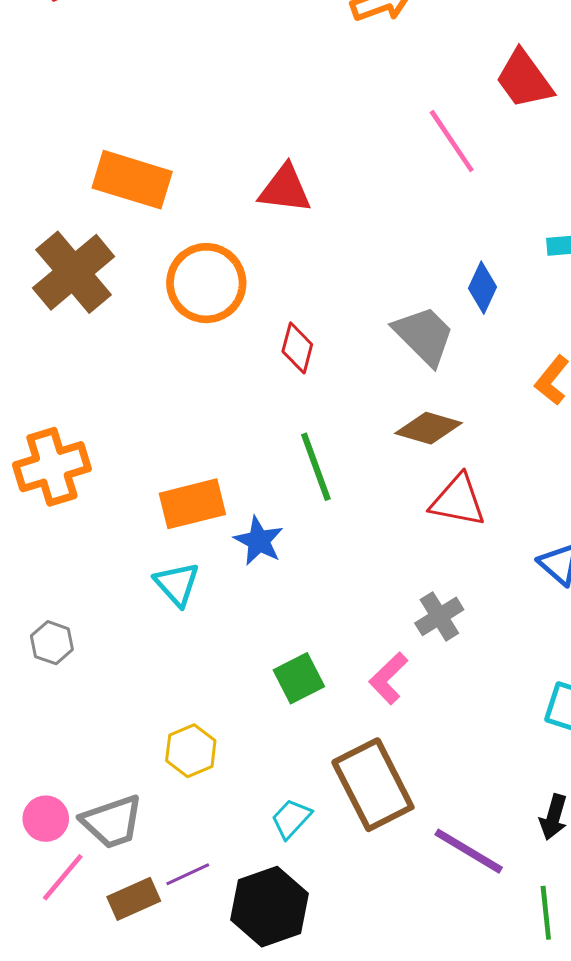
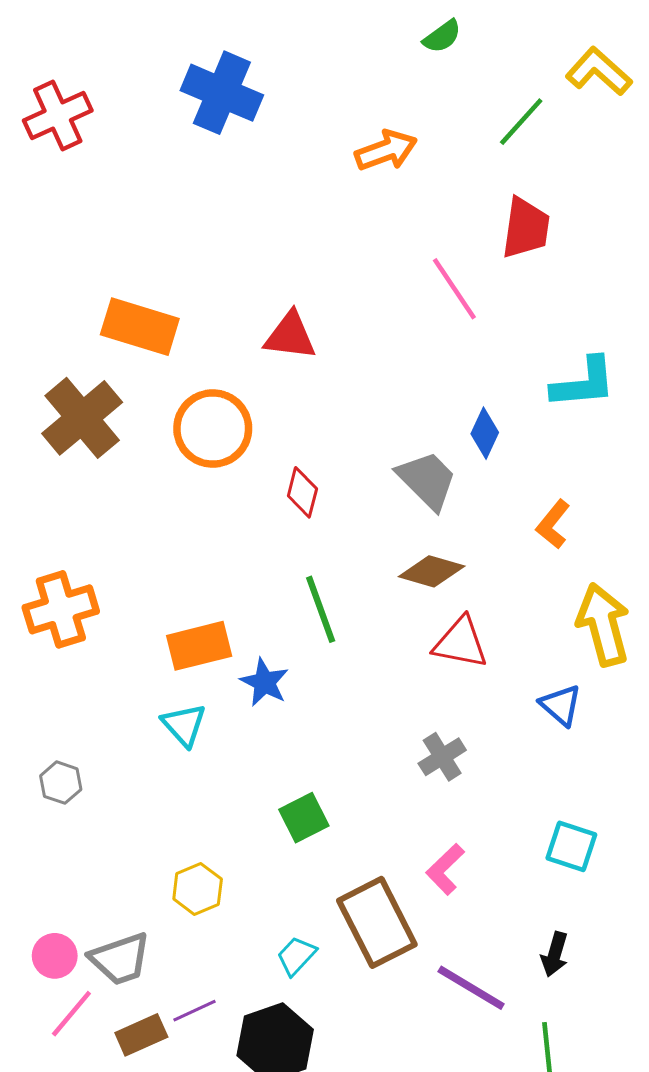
red trapezoid: (524, 79) -> (526, 228), turned -136
pink L-shape: (388, 678) -> (445, 869), moved

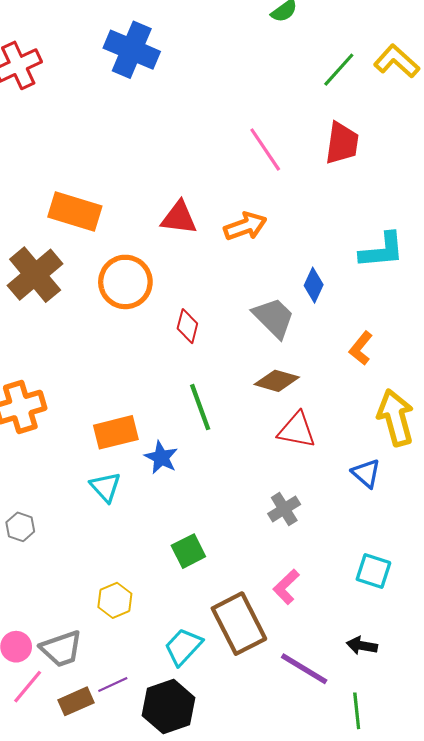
yellow L-shape: (599, 71) -> (397, 61), moved
orange arrow: (386, 150) -> (245, 226), moved
pink line: (454, 289) -> (265, 150), moved
black arrow: (555, 954) -> (362, 646), turned 84
cyan trapezoid: (296, 956) -> (183, 647), size x1.4

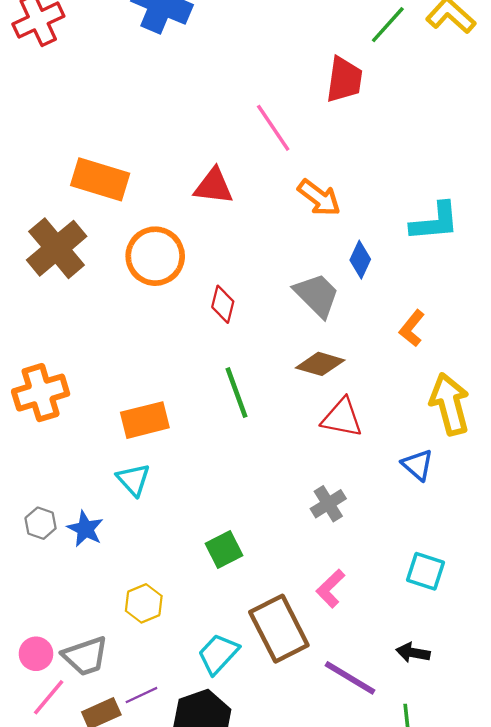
red trapezoid: (342, 143) -> (344, 80), moved
pink line: (265, 150) -> (273, 128), moved
orange arrow: (245, 226) -> (319, 198), moved, turned 57
blue star: (161, 457) -> (85, 529), moved

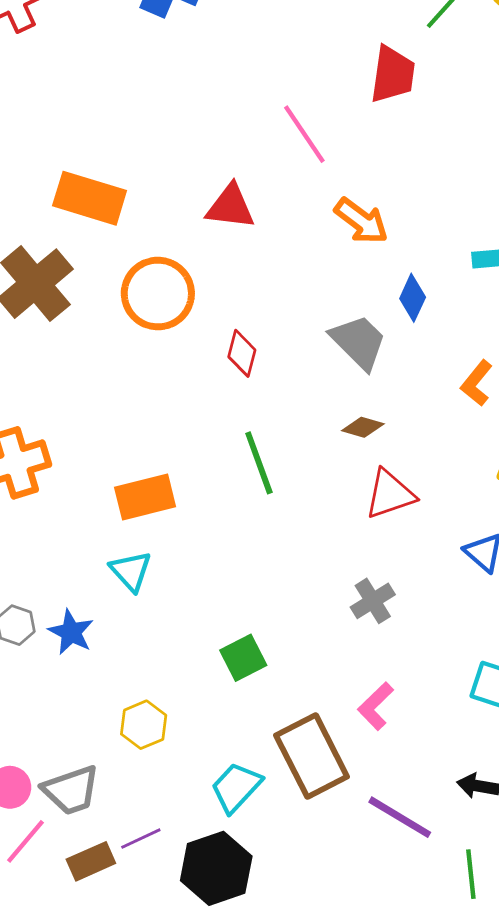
brown diamond: (320, 364) -> (363, 427), size x0.7
red triangle: (342, 418) -> (390, 494), turned -30

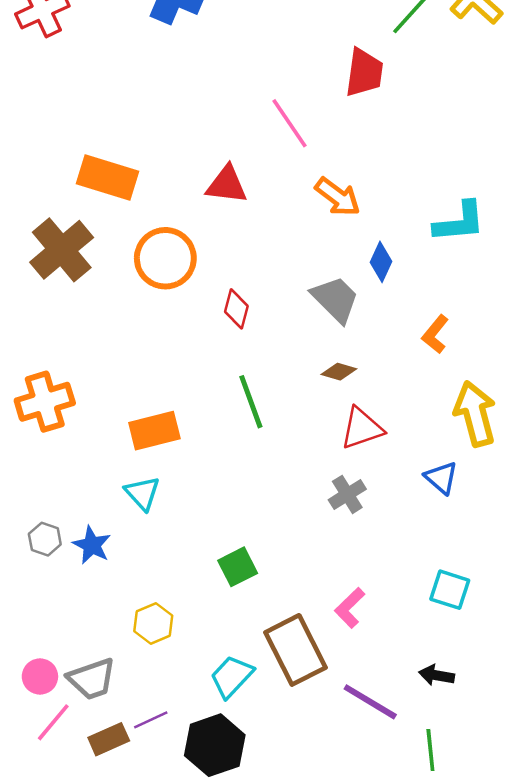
gray cross: (373, 601) -> (347, 494), moved

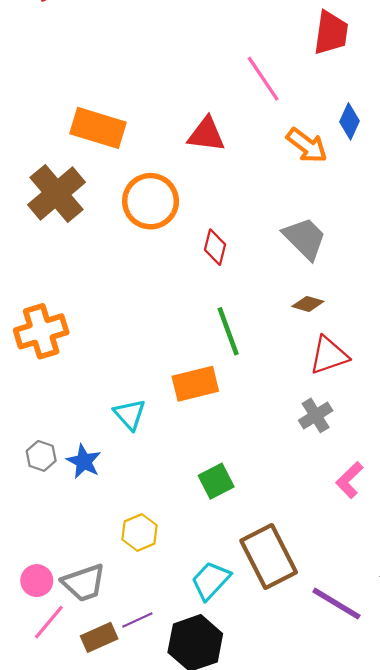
blue diamond: (381, 262) -> (350, 121), moved
orange rectangle: (154, 431) -> (195, 384), moved
pink L-shape: (350, 608) -> (350, 480), moved

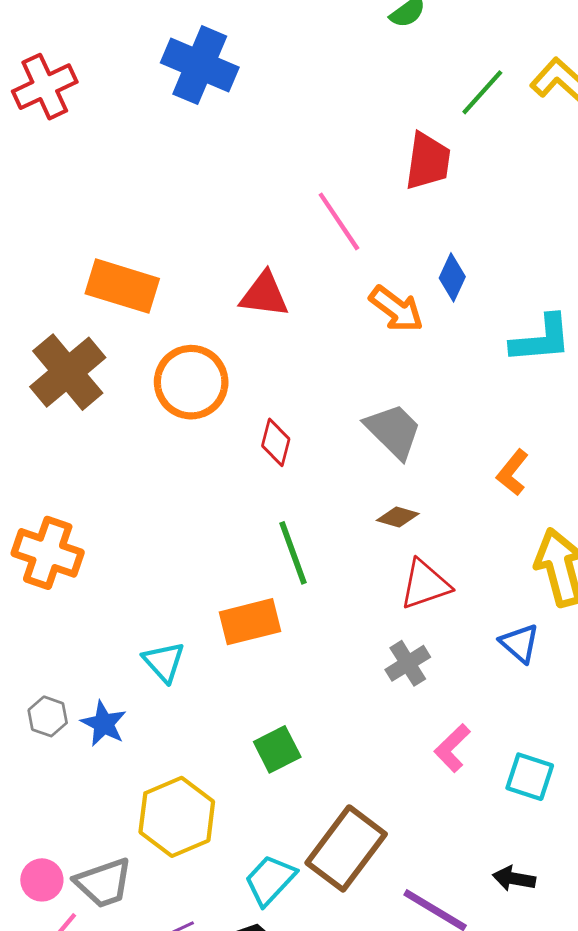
orange cross: (41, 331) -> (48, 553), turned 36
yellow hexagon: (140, 532) -> (177, 817), size x1.6
brown rectangle: (269, 557) -> (346, 848), turned 64

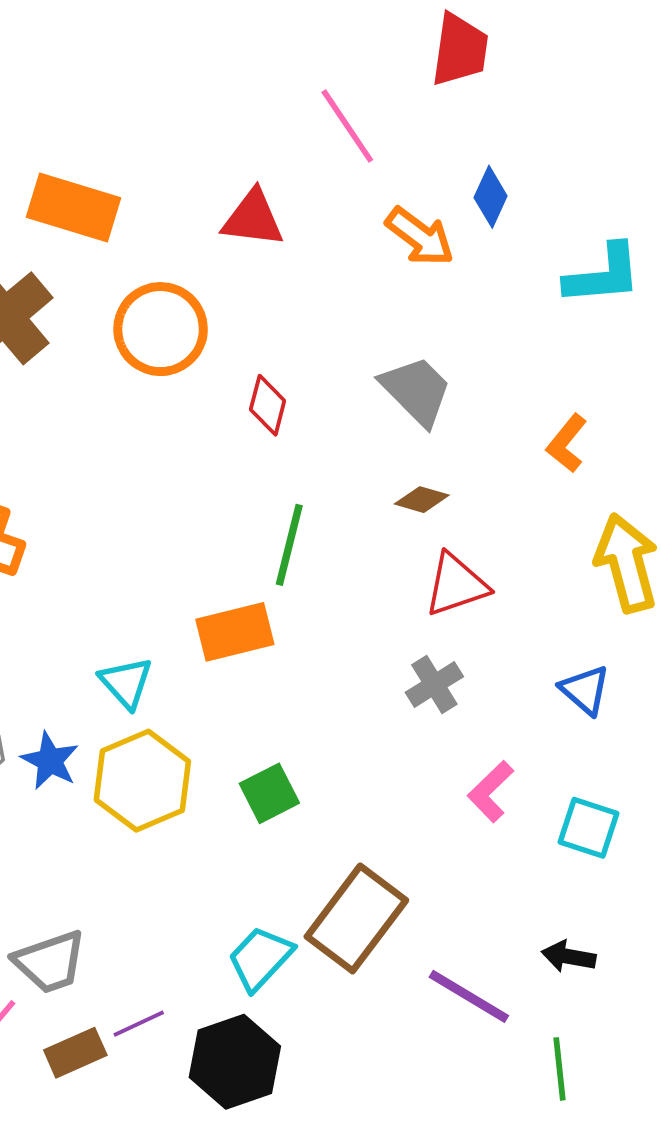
green line: (293, 553) -> (289, 545), turned 34
blue triangle: (520, 643) -> (585, 690), moved
yellow hexagon: (177, 817) -> (142, 781), moved

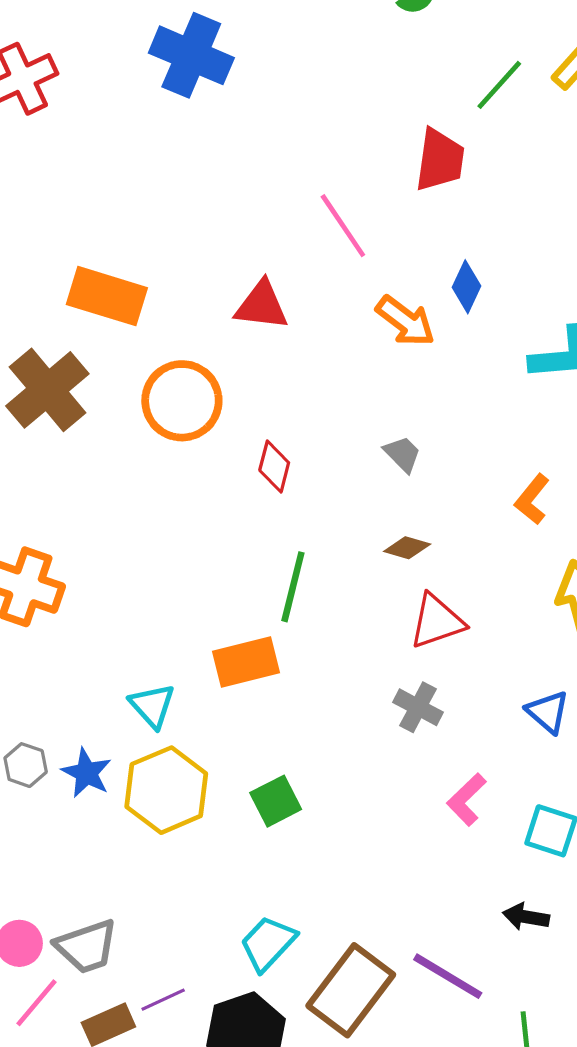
gray trapezoid: (416, 391) -> (402, 454), size x0.6
gray cross: (434, 684) -> (418, 707), turned -30
brown rectangle: (356, 918) -> (351, 990), moved
black arrow: (569, 957) -> (526, 917), moved

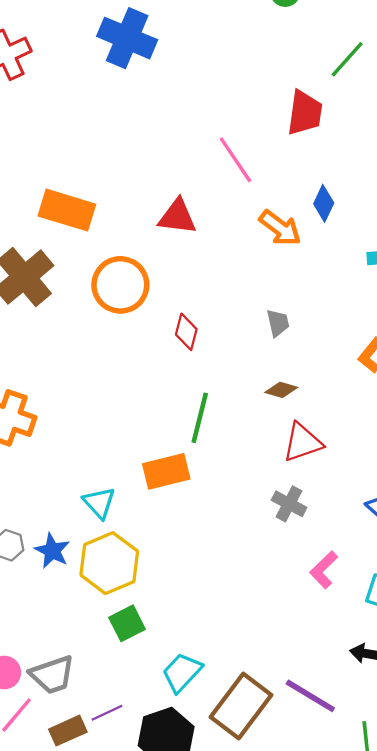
gray trapezoid: (402, 454) -> (278, 323), turned 32
green square: (276, 801) -> (127, 623), moved

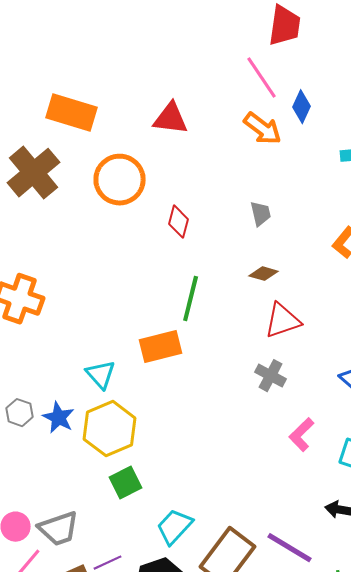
pink line: (235, 160) -> (262, 78), moved

